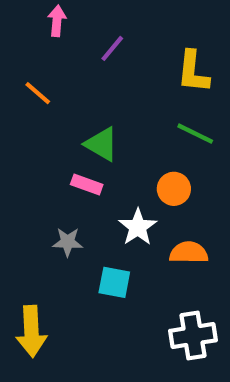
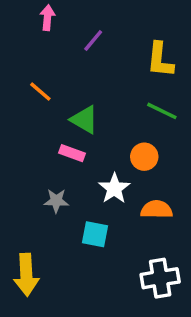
orange line: (38, 93) -> (40, 92), moved

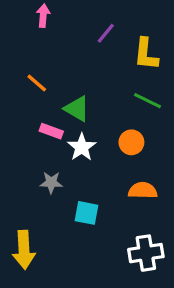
purple line: (93, 40) -> (106, 33), moved
pink rectangle: (72, 153) -> (51, 131), moved
white star: (114, 188) -> (82, 147), moved

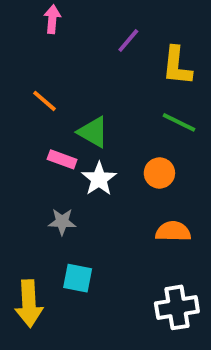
cyan square: (87, 213) -> (78, 278), moved

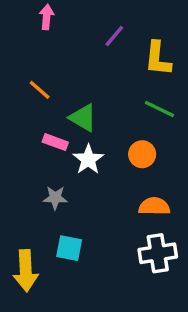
white cross: (177, 307) -> (158, 253), moved

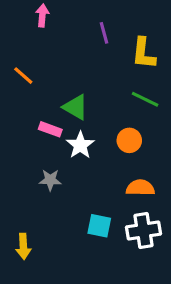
purple line: (114, 36) -> (104, 33), turned -55
orange line: (40, 90) -> (23, 76), moved
cyan square: (69, 248) -> (99, 226), moved
yellow arrow: (26, 271) -> (23, 246), size x0.7

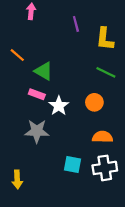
green triangle: (76, 107) -> (44, 71), moved
gray star: (50, 180) -> (37, 131), size x1.5

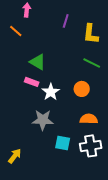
purple line: (76, 24) -> (66, 21), turned 32
orange line: (17, 55) -> (16, 31), moved
gray star: (37, 131) -> (43, 120), moved
yellow arrow: (17, 179) -> (15, 156), turned -140

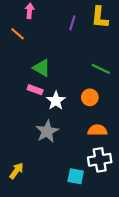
yellow L-shape: (91, 34) -> (100, 17), moved
gray star: (43, 120) -> (47, 131), turned -30
cyan square: (63, 143) -> (76, 176), moved

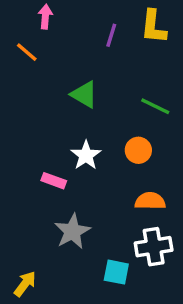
green triangle: (42, 68) -> (84, 94), moved
pink rectangle: (35, 90) -> (54, 181), moved
gray star: (47, 131) -> (72, 231), moved
yellow arrow: (16, 171) -> (25, 284), moved

